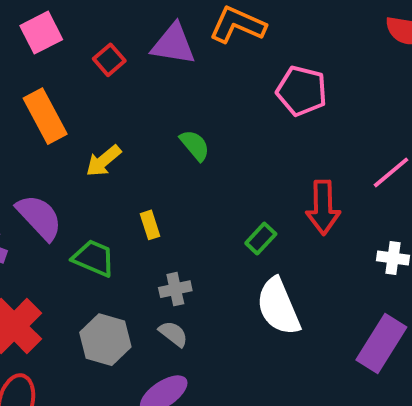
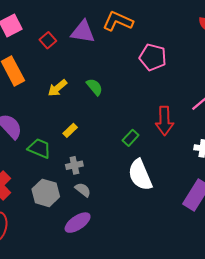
yellow arrow: (103, 161) -> (57, 88), moved
yellow rectangle: (150, 225) -> (70, 130), turned 64
gray cross: (175, 289) -> (74, 165), moved

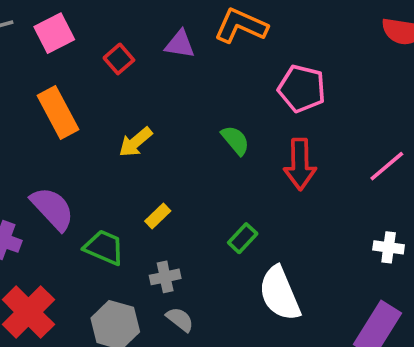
purple triangle: (83, 32) -> (180, 44), size x0.7
green semicircle: (95, 87) -> (235, 140), moved
red arrow: (164, 121) -> (300, 164), moved
green rectangle: (131, 138) -> (243, 238), moved

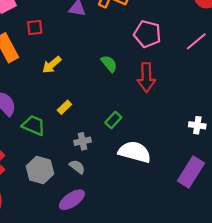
red square: (119, 59) -> (35, 28), moved, turned 35
pink line: (387, 166) -> (196, 41), moved
gray cross: (165, 277) -> (83, 141), moved
white semicircle: (280, 294) -> (135, 152), turned 128

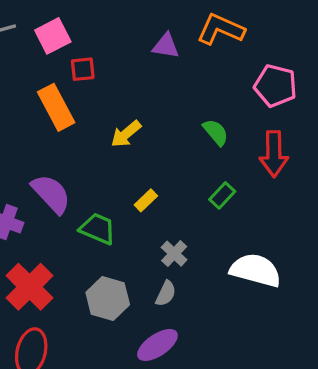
red square: (35, 28) -> (83, 69), moved
green rectangle: (113, 120) -> (222, 195), moved
gray cross: (83, 141) -> (174, 254), turned -35
gray semicircle: (77, 167) -> (166, 293), turned 77

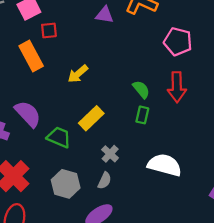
green semicircle: (216, 132) -> (141, 89), moved
green rectangle: (222, 195) -> (142, 115), turned -30
yellow rectangle: (146, 200) -> (91, 118), size x1.6

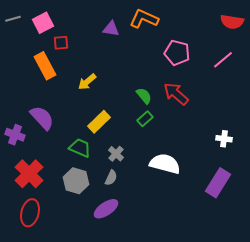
red arrow: (177, 87) -> (176, 94), turned 132
green rectangle: (142, 115) -> (145, 119), turned 35
green trapezoid: (59, 137) -> (80, 148), moved

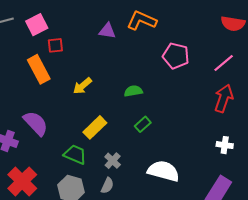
red arrow: (176, 94) -> (224, 98), moved, turned 68
green semicircle: (144, 96) -> (133, 91), moved, turned -60

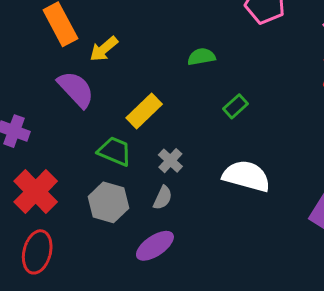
yellow arrow: (82, 86) -> (104, 49), moved
purple semicircle: (36, 123) -> (76, 89), moved
green rectangle: (143, 124) -> (235, 106), moved

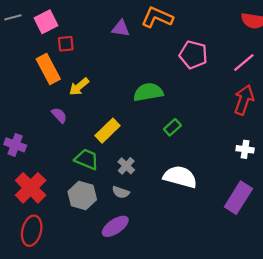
green semicircle: (201, 57) -> (148, 92), size x1.5
purple semicircle: (76, 89) -> (59, 115), size x0.6
gray semicircle: (163, 198) -> (121, 192), turned 84

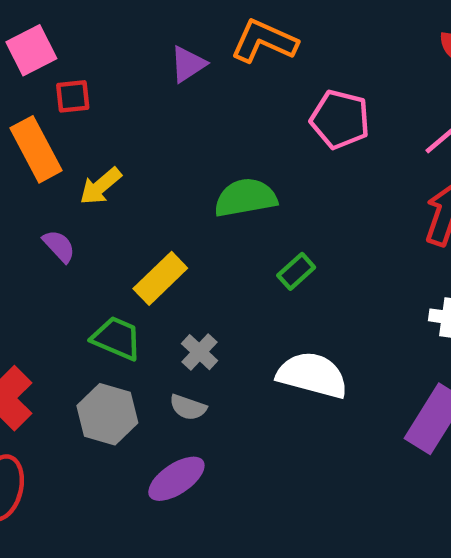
purple triangle: (121, 28) -> (188, 64), turned -42

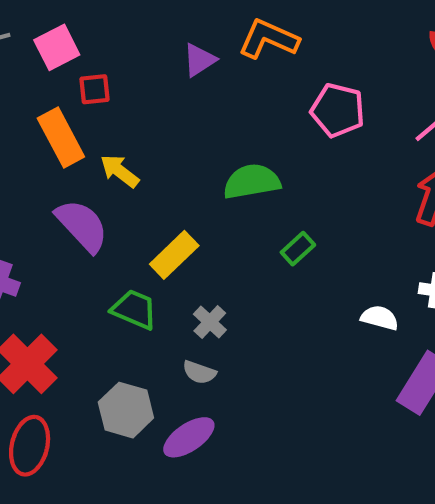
yellow arrow: (100, 186) -> (120, 171), turned 78
purple semicircle: (59, 246) -> (82, 226), size x1.8
white semicircle: (312, 375) -> (380, 318), moved, size x0.6
gray hexagon: (107, 414) -> (126, 410), moved

